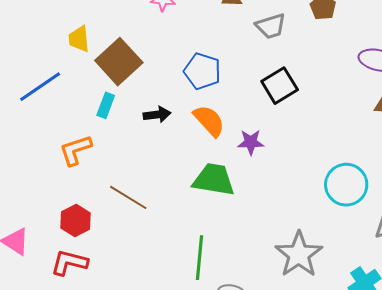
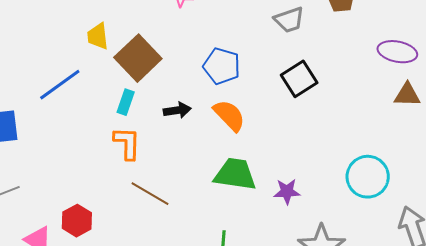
purple star: (251, 142) -> (287, 192), moved
orange L-shape: (76, 150) -> (127, 143), moved, turned 111
red hexagon: (76, 220) -> (77, 221), moved

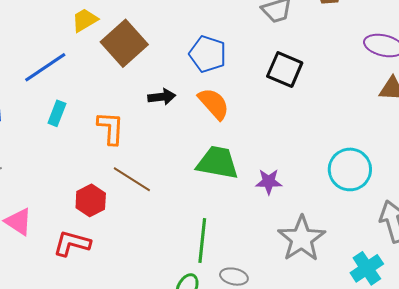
yellow trapezoid: (98, 36) -> (85, 20), turned 64
black square: (299, 79) -> (285, 69), turned -36
cyan rectangle: (126, 102) -> (57, 113), moved
red hexagon: (77, 221) -> (91, 200), moved

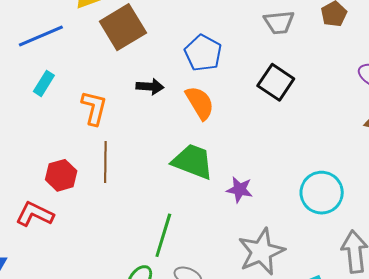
brown line: (132, 179) -> (105, 162), turned 48

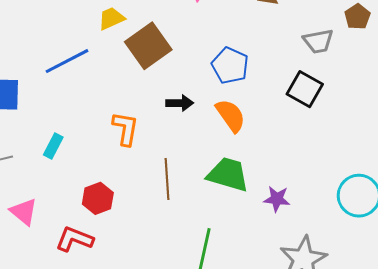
gray trapezoid: (279, 22) -> (318, 41), moved
cyan rectangle: (44, 83) -> (53, 146), moved
brown line: (105, 162) -> (167, 179), moved

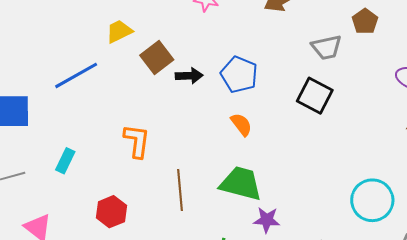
brown square: (148, 46) -> (157, 57), size x0.7
black arrow: (180, 103) -> (189, 76), moved
orange semicircle: (231, 115) -> (241, 124), size x0.7
purple star: (277, 199) -> (267, 220), moved

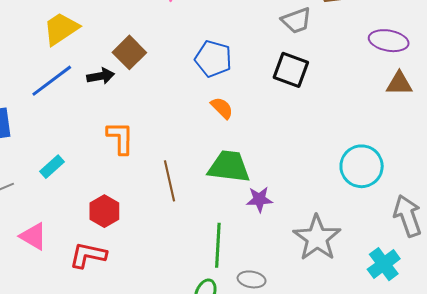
yellow trapezoid: (119, 31) -> (61, 29), moved, size x1.4
black arrow: (189, 76) -> (101, 76), moved
cyan rectangle: (65, 161) -> (52, 167), turned 30

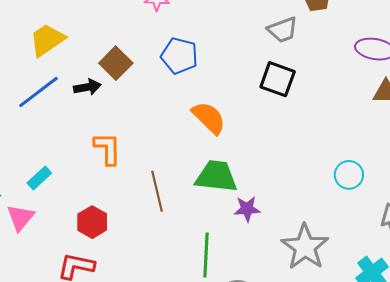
blue pentagon: (213, 59) -> (179, 56), moved
orange semicircle: (222, 108) -> (209, 118), size x1.5
cyan circle: (362, 166) -> (349, 175), size x0.7
pink triangle: (33, 236) -> (21, 218), moved, turned 40

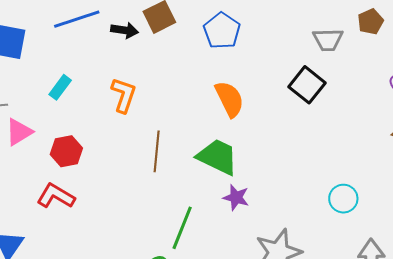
cyan rectangle: (39, 178) -> (60, 87), moved, turned -30
red hexagon: (92, 222) -> (66, 151), moved

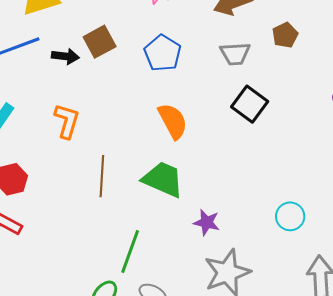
brown pentagon: (371, 22) -> (285, 35), moved
gray trapezoid: (328, 40) -> (235, 54), moved
purple star: (236, 197) -> (207, 222), moved

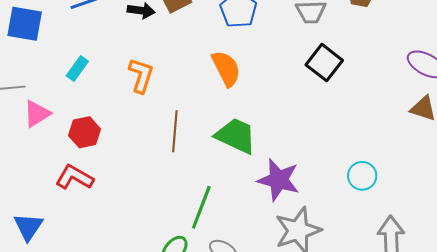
orange semicircle: (173, 121) -> (226, 68), moved
purple star: (207, 222) -> (279, 180), size x1.6

